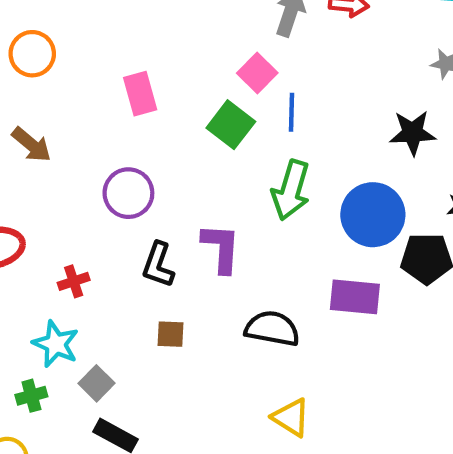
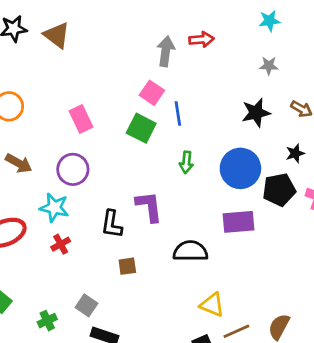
green arrow: (291, 190) -> (186, 162), size x0.6
purple circle: (128, 193) -> (73, 169), moved
cyan star: (56, 344) -> (54, 208), moved

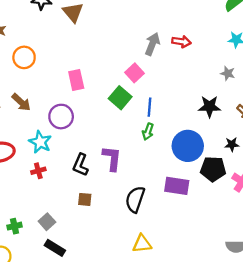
blue line: (178, 113) -> (149, 107), moved
black semicircle: (190, 251) -> (135, 199), turned -85
yellow triangle: (212, 305) -> (142, 244), turned -42

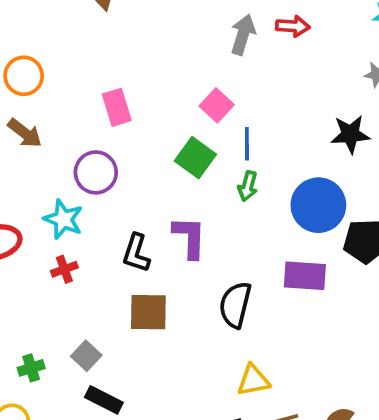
pink square: (134, 73) -> (217, 105), moved
green square: (120, 98) -> (195, 158), moved
brown arrow: (21, 102) -> (25, 133), moved
brown square: (85, 199) -> (148, 312), size x1.6

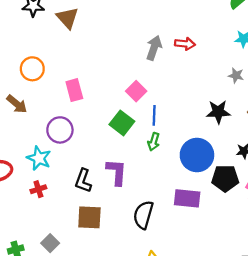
orange circle: (24, 76) -> (32, 69), moved

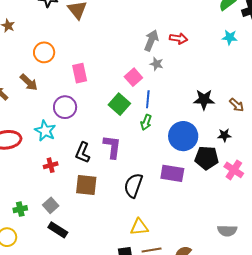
gray star: (236, 75) -> (157, 64), moved
red cross: (38, 189) -> (51, 165), moved

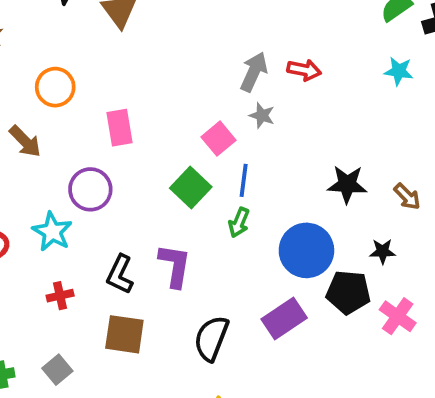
purple rectangle: (172, 173) -> (284, 319), turned -45

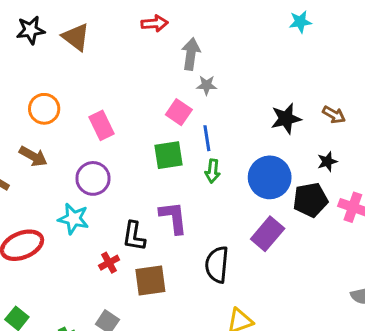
red arrow: (304, 70) -> (155, 23), moved
green square: (191, 187) -> (169, 155), turned -36
red cross: (60, 296) -> (109, 263), moved

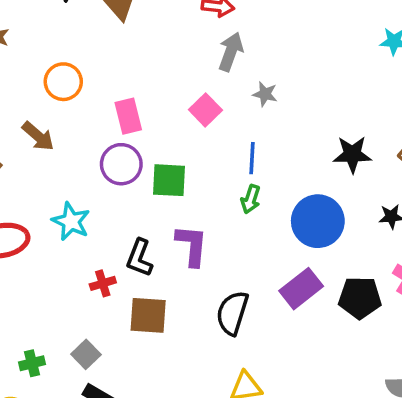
gray arrow: (191, 54) -> (231, 52), moved
pink square: (179, 112) -> (205, 110), moved
green square: (169, 155) -> (169, 180), moved
purple circle: (93, 178) -> (121, 164), moved
black pentagon: (310, 200) -> (360, 298), moved

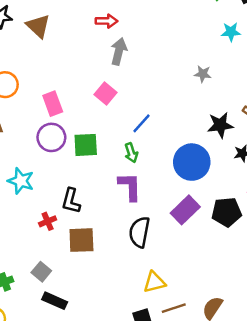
gray star: (265, 94) -> (203, 74), moved
black star: (352, 154) -> (220, 125), moved
blue line: (252, 158) -> (141, 123), turned 45
green arrow: (251, 199) -> (131, 153), moved, turned -30
purple L-shape: (192, 245) -> (130, 187), moved

